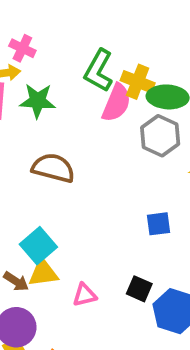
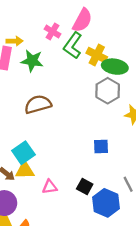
pink cross: (22, 48) -> (52, 31), moved
pink semicircle: (116, 103) -> (82, 20), moved
brown semicircle: (53, 168) -> (38, 104), turned -36

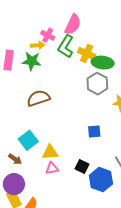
yellow arrow: (15, 41) -> (38, 45), moved
yellow triangle: (25, 170) -> (50, 152), moved

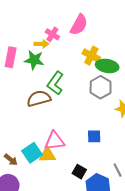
green L-shape: (66, 46) -> (55, 83), moved
cyan square: (28, 140) -> (32, 153), moved
pink triangle: (52, 168) -> (54, 141), moved, size x1.5

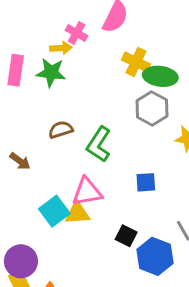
green L-shape: (55, 83) -> (99, 144), moved
brown semicircle: (39, 99) -> (61, 130), size x0.7
brown arrow: (11, 160) -> (20, 161), moved

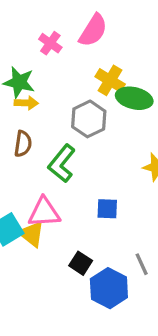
yellow arrow: (61, 48) -> (26, 103), moved
gray hexagon: (152, 108) -> (89, 119), moved
brown semicircle: (61, 130) -> (23, 144), turned 110
yellow triangle: (77, 213) -> (32, 234), turned 36

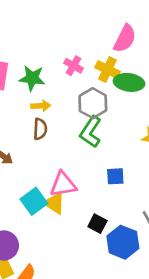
pink semicircle: (93, 30) -> (125, 39), moved
pink cross: (50, 43) -> (73, 66), moved
yellow arrow: (26, 103) -> (41, 106), moved
green L-shape: (62, 163) -> (91, 132), moved

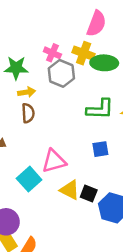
gray hexagon: (93, 103) -> (61, 73), moved
green L-shape: (91, 132) -> (100, 109), moved, turned -116
yellow triangle: (54, 203) -> (70, 190), moved

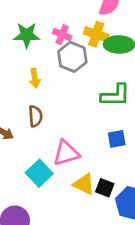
green star: (16, 68) -> (27, 35), moved
yellow arrow: (27, 92) -> (35, 78), turned 91
brown semicircle: (28, 113) -> (35, 116), moved

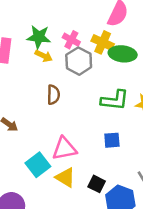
yellow arrow: (35, 78) -> (44, 56), moved, turned -60
brown semicircle: (35, 116) -> (53, 95), moved
yellow triangle: (84, 184) -> (65, 177), moved

